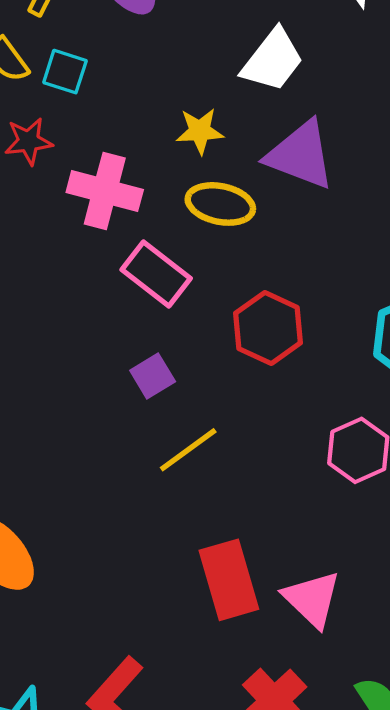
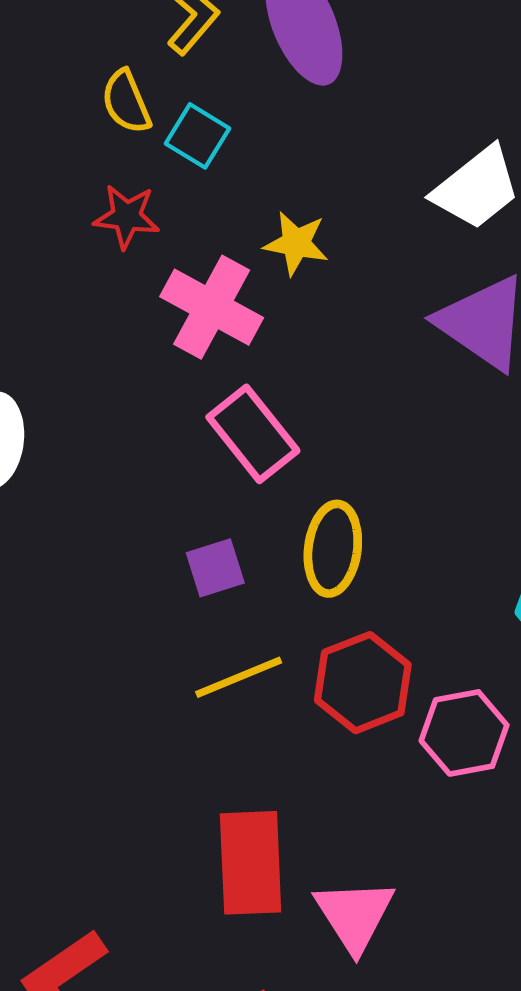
yellow star: (200, 131) -> (296, 243), moved
yellow ellipse: (220, 204) -> (333, 549), moved, turned 72
red hexagon: (268, 328) -> (363, 683), moved

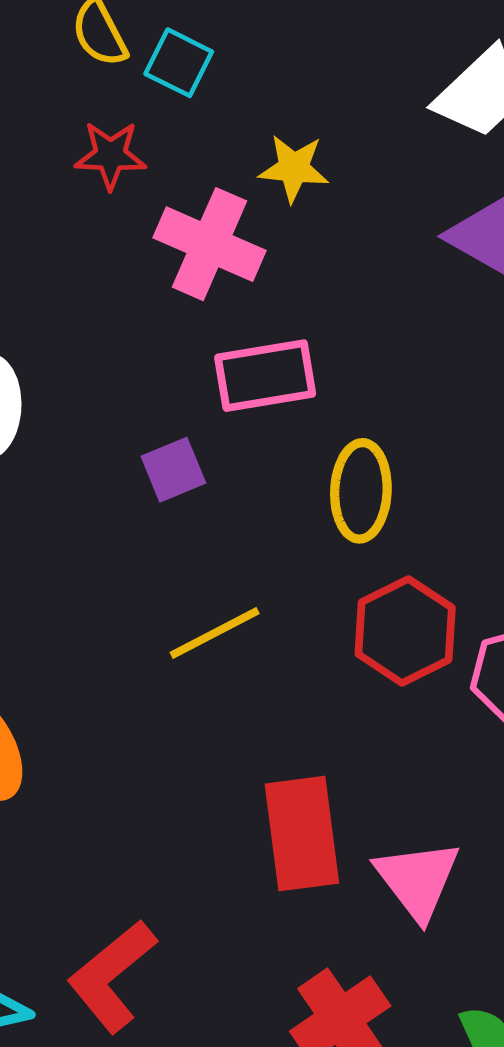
pink rectangle: (253, 434) -> (265, 376), turned -56
purple square: (215, 568) -> (173, 470), moved
yellow line: (239, 677) -> (215, 633), moved

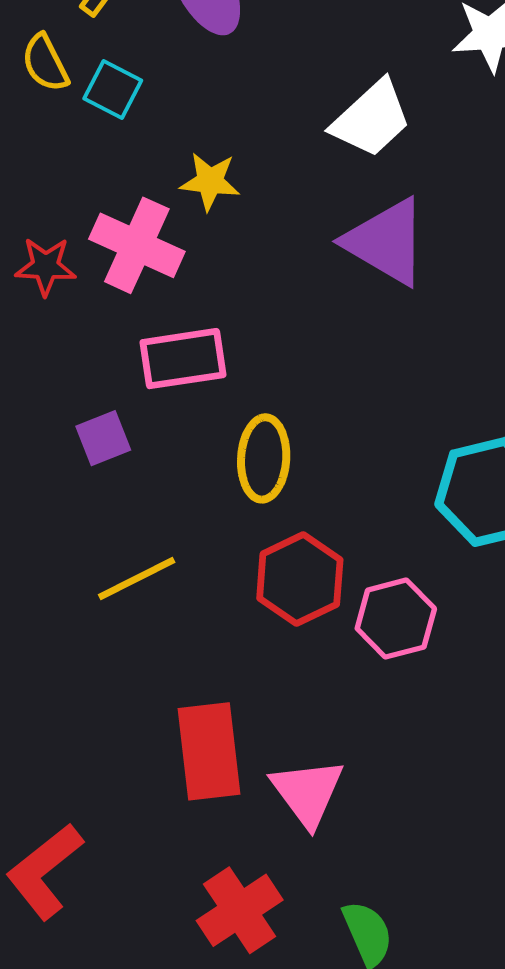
red star: (111, 155) -> (46, 266), moved

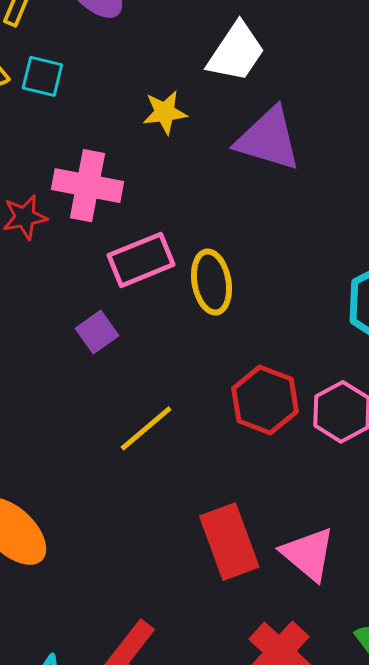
yellow star: (210, 181) -> (165, 112), moved
yellow ellipse: (264, 458) -> (212, 282), moved

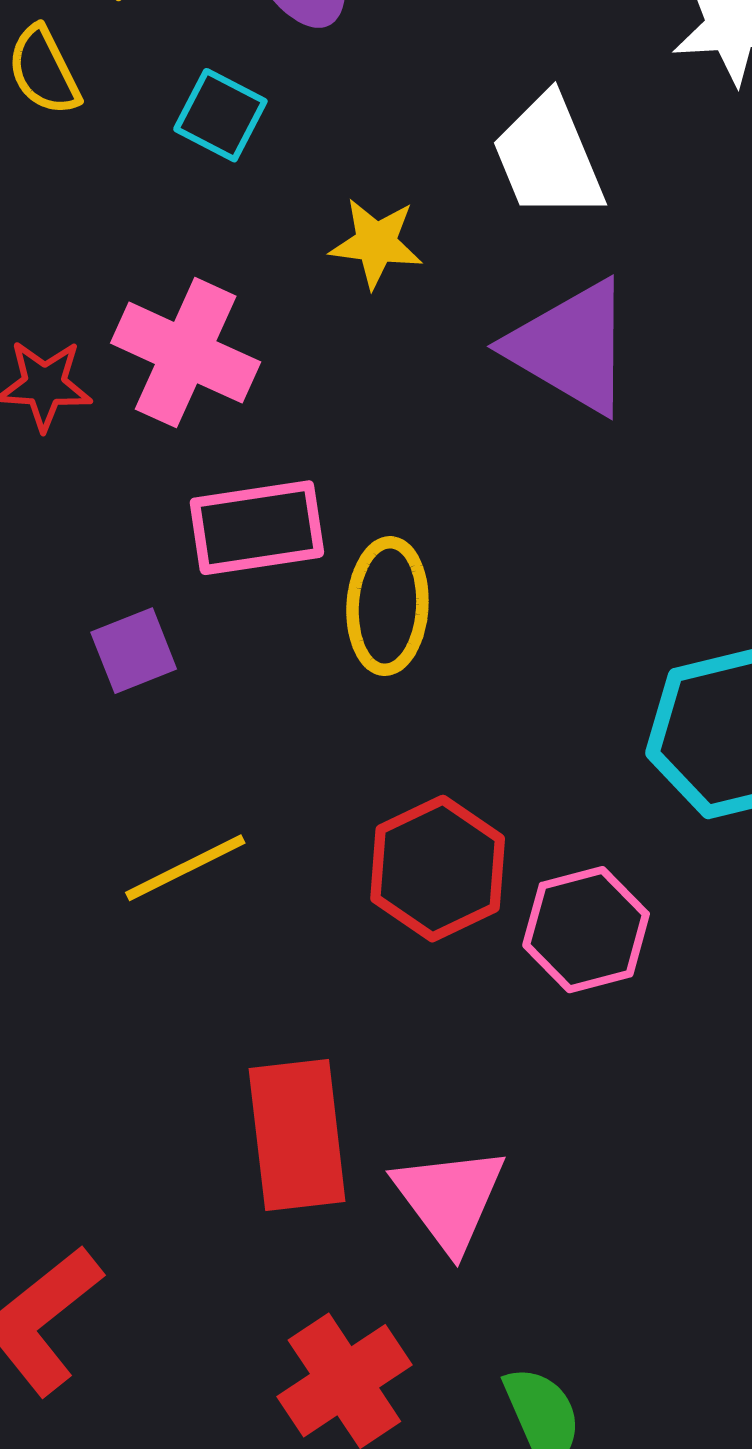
white trapezoid: (236, 52) -> (548, 157), turned 110
cyan square: (42, 76) -> (220, 115), moved

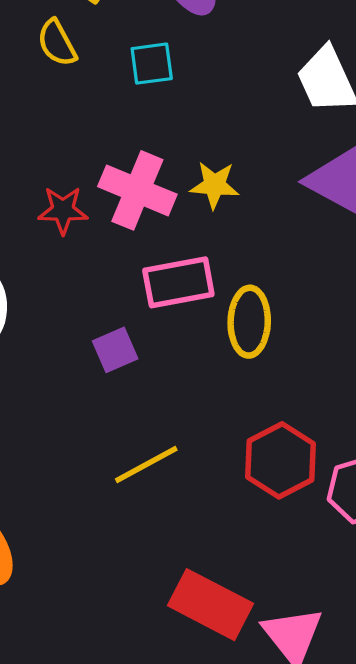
cyan square: (220, 115) -> (152, 64), turned -33
yellow star: (376, 243) -> (215, 185), moved
red rectangle: (297, 1135) -> (210, 605), turned -54

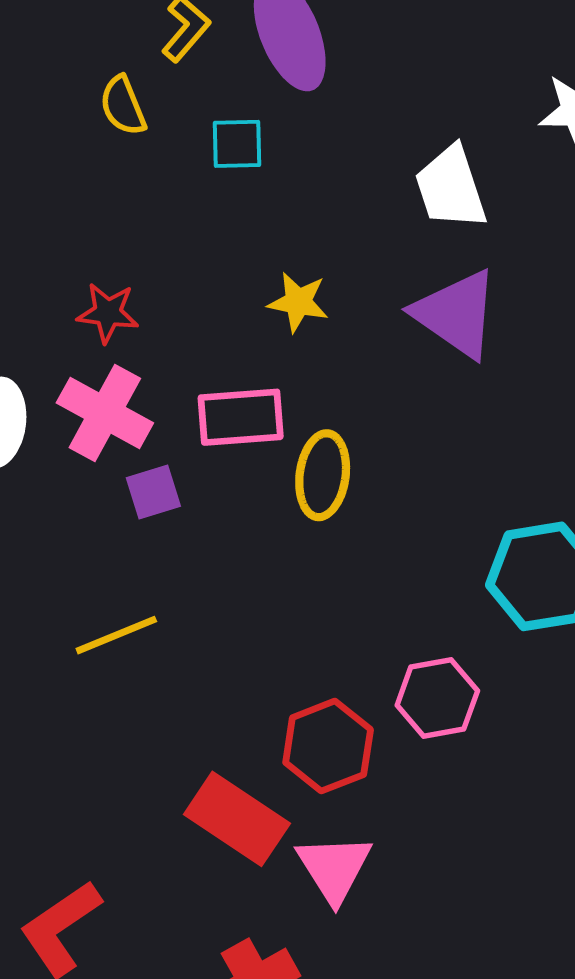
pink cross: (137, 190) -> (105, 413), moved
red hexagon: (281, 460) -> (328, 746), moved
yellow line: (146, 464) -> (116, 635), moved

